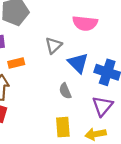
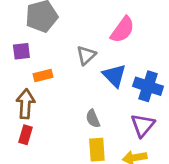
pink semicircle: (85, 23) -> (122, 30), turned -60
gray semicircle: (65, 91) -> (93, 119), moved

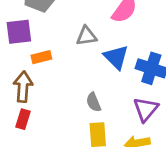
purple square: (21, 51) -> (19, 32), size x1.4
gray triangle: (86, 55) -> (86, 36), turned 35

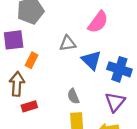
orange rectangle: (41, 57) -> (32, 60), turned -49
red rectangle: (23, 119) -> (29, 106), moved, turned 56

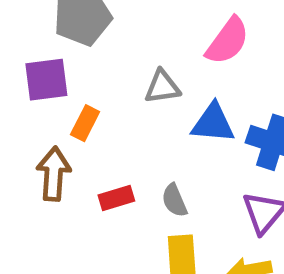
blue triangle: (91, 60) -> (213, 123), turned -40
red rectangle: (29, 106) -> (116, 198), moved

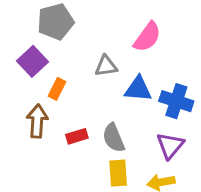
purple square: (46, 80) -> (33, 61), turned -36
gray semicircle: (174, 200) -> (114, 138), size x1.4

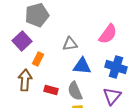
pink semicircle: (147, 37) -> (108, 34), moved
blue triangle: (138, 89) -> (82, 66), moved
red rectangle: (77, 136) -> (51, 90), turned 32

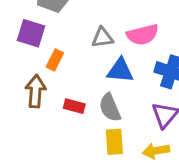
pink semicircle: (108, 34) -> (143, 35), moved, turned 40
purple square: (22, 41) -> (31, 33), turned -30

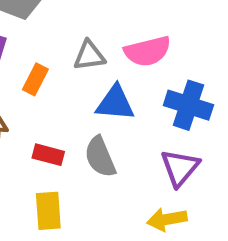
orange rectangle: (55, 60) -> (35, 79), moved
yellow rectangle: (114, 142) -> (48, 211), moved

